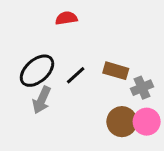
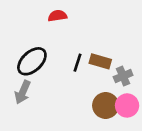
black line: (76, 75) -> (77, 63), moved, turned -30
gray arrow: (42, 100) -> (23, 92), moved

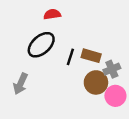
black ellipse: (32, 61) -> (41, 45), moved
brown circle: (106, 105) -> (96, 82), moved

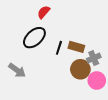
red semicircle: (52, 14) -> (44, 12), turned -40
gray arrow: (20, 84) -> (17, 70), turned -78

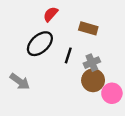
brown rectangle: (76, 47) -> (88, 28), moved
gray cross: (94, 58) -> (92, 63), moved

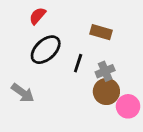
red semicircle: (51, 14) -> (38, 16), moved

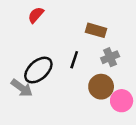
black ellipse: (46, 50) -> (38, 70), moved
gray cross: (105, 71) -> (110, 57), moved

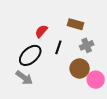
red semicircle: (36, 15) -> (41, 31), moved
gray arrow: (22, 88) -> (24, 78), moved

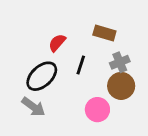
brown circle: (80, 69) -> (121, 86), moved
pink circle: (96, 80) -> (97, 110), moved

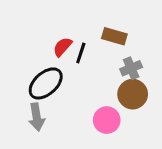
black line: (81, 65) -> (81, 53), moved
gray arrow: (33, 107) -> (37, 117), turned 45

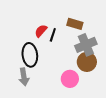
gray cross: (131, 68) -> (86, 45), size x1.5
black ellipse: (46, 83) -> (30, 55), turned -55

